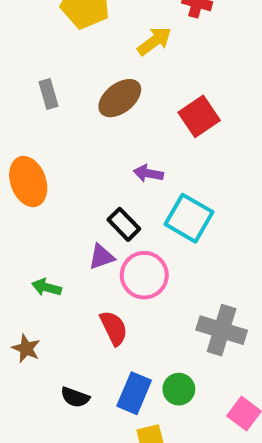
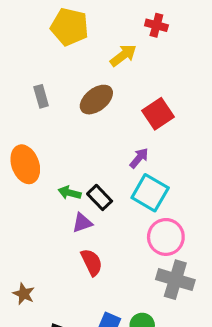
purple arrow: (148, 173) -> (139, 158), moved, turned 120
pink circle: (144, 275) -> (166, 237), moved
green arrow: (47, 287) -> (70, 193), moved
red semicircle: (114, 328) -> (92, 262), moved

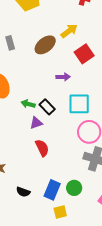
yellow arrow: (123, 55) -> (69, 31), moved
purple arrow: (139, 158) -> (63, 77), moved, turned 48
cyan square: (150, 193) -> (79, 104), turned -30

